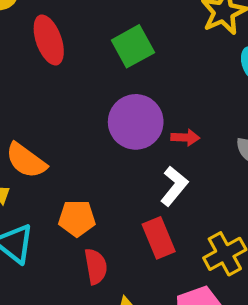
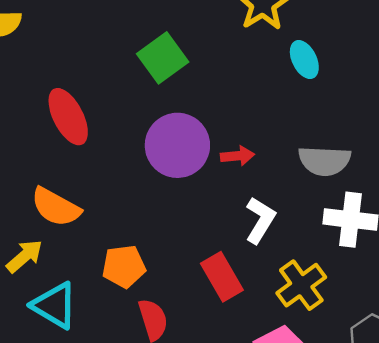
red ellipse: (49, 40) -> (68, 117), moved
white L-shape: (174, 186) -> (260, 220), moved

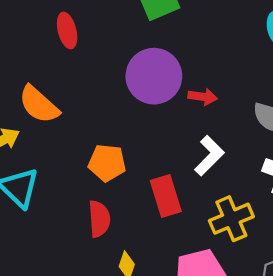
red ellipse: (68, 117) -> (67, 31), size x0.7
orange pentagon: (124, 266) -> (107, 163), moved

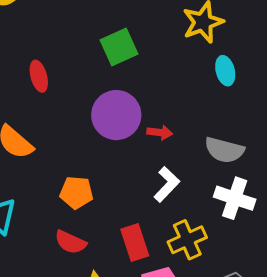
red rectangle: (166, 196) -> (135, 243), moved
red semicircle: (99, 219) -> (70, 242), turned 120

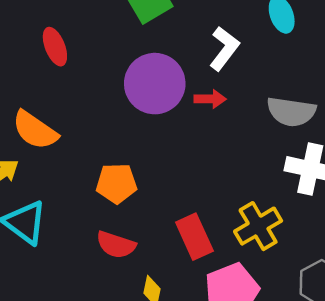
white L-shape: (167, 184) -> (224, 48), moved

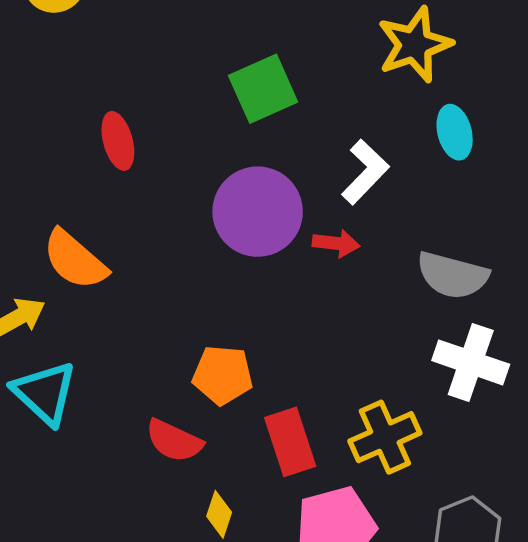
orange pentagon: (117, 183) -> (223, 375), moved

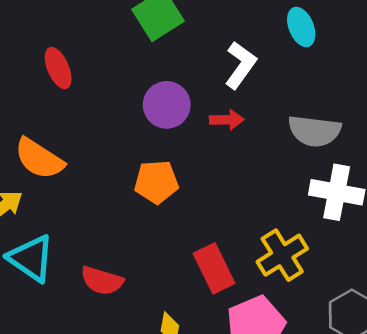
purple circle: (258, 212) -> (167, 105), size x0.7
orange pentagon: (223, 375) -> (156, 182), moved
red semicircle: (174, 441) -> (102, 281), moved

